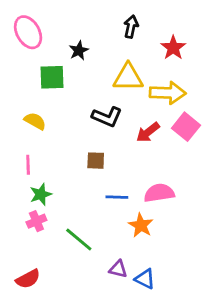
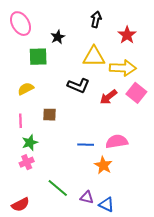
yellow semicircle: (35, 121) -> (26, 89), turned -56
brown square: (96, 161) -> (49, 115), moved
green line: (79, 239) -> (58, 188), moved

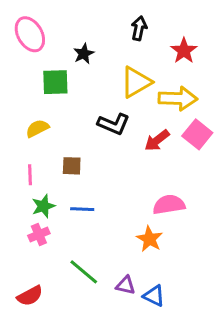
yellow triangle: (94, 57) -> (136, 82), turned -30
blue line: (86, 145) -> (82, 209), moved

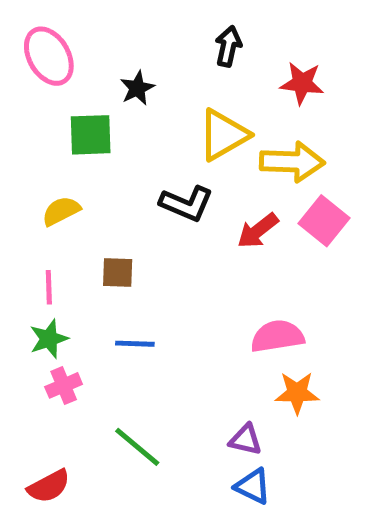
red star: (184, 51) -> (302, 83), turned -30
green star: (43, 206) -> (49, 339), moved
orange star: (149, 239) -> (297, 393), moved, turned -30
purple triangle: (126, 285) -> (245, 440), moved

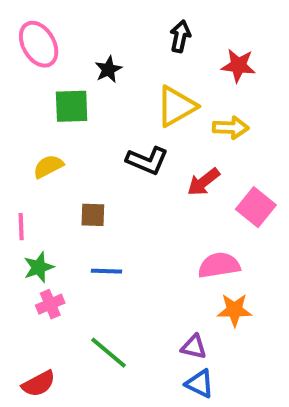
yellow arrow: (292, 162) -> (231, 128), size x0.7
pink square: (324, 221) -> (256, 207), moved
pink line: (49, 287) -> (21, 227), moved

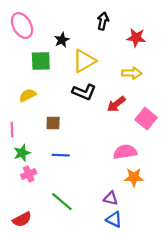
yellow triangle: (176, 106) -> (84, 61), moved

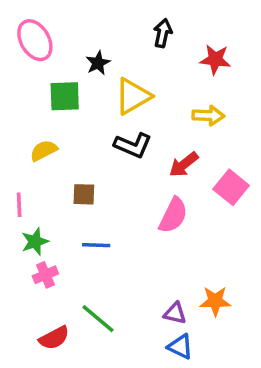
pink semicircle: (125, 152) -> (173, 215), moved, turned 125
orange star: (134, 177) -> (215, 301), moved
red semicircle: (22, 219) -> (54, 338), moved

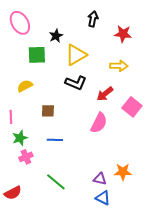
red semicircle: (54, 338) -> (13, 193), moved

